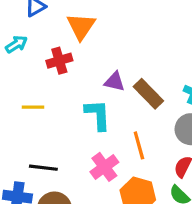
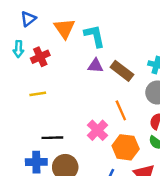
cyan arrow: (16, 44) -> (18, 49), turned 133
red cross: (59, 61) -> (40, 57), moved
cyan L-shape: (98, 115) -> (95, 36), moved

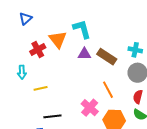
orange triangle: (64, 28) -> (58, 39), moved
cyan arrow: (18, 49) -> (22, 72), moved
yellow line: (38, 94) -> (41, 88), moved

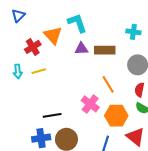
cyan cross: (135, 50) -> (133, 32), moved
brown rectangle: (107, 57) -> (105, 50), turned -30
yellow line: (41, 88) -> (39, 71), moved

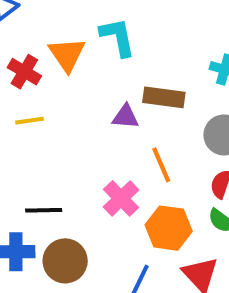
red cross: (33, 47) -> (24, 72), turned -35
purple triangle: (81, 49) -> (125, 117), moved

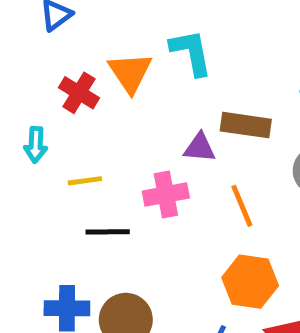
yellow line: (29, 121) -> (85, 181), moved
pink cross: (121, 198) -> (166, 195), moved, turned 33
black line: (44, 210) -> (108, 232), moved

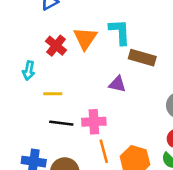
brown rectangle: (246, 125) -> (142, 58), moved
pink cross: (166, 195) -> (94, 122), moved
orange line: (242, 206) -> (104, 151), moved

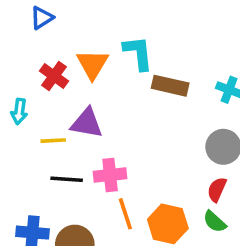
purple triangle: (117, 84) -> (87, 123), moved, size x1.4

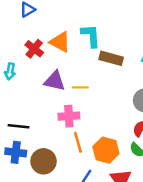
orange triangle: (92, 64) -> (60, 42), turned -35
yellow line: (53, 141) -> (80, 87), moved
black line: (67, 179) -> (19, 126), moved

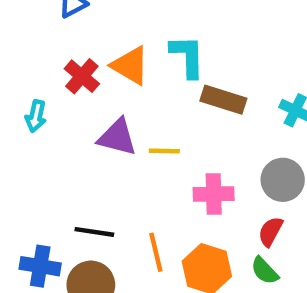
pink cross: (69, 116) -> (214, 194), moved
black line: (19, 126) -> (94, 232), moved

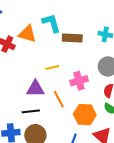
purple triangle: (117, 137) -> (35, 89), moved
orange line: (156, 252) -> (59, 99), moved

